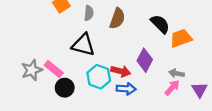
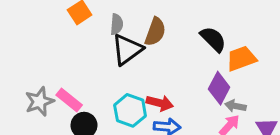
black triangle: (83, 45) -> (127, 50), moved, turned -50
purple diamond: (145, 60) -> (219, 88), moved

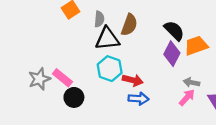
black triangle: (127, 50) -> (107, 39), turned 30
purple diamond: (219, 88) -> (172, 54), moved
cyan hexagon: (130, 110) -> (110, 69), moved

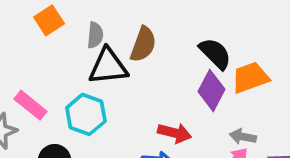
cyan hexagon: (110, 69) -> (86, 114), moved
pink rectangle: (62, 78) -> (31, 105), moved
red arrow: (133, 80) -> (175, 133), moved

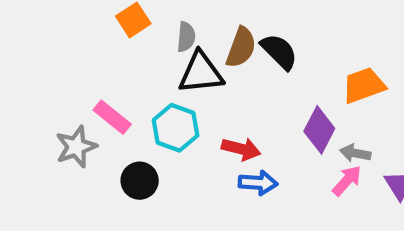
black semicircle: (215, 54) -> (279, 52), moved
purple diamond: (211, 90) -> (319, 130), moved
red arrow: (175, 133) -> (241, 149), moved

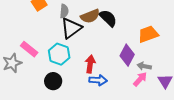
brown semicircle: (241, 47) -> (90, 16), turned 48
black triangle: (201, 73) -> (71, 28), turned -30
red arrow: (241, 149) -> (90, 64), turned -96
black circle: (140, 181) -> (53, 81), moved

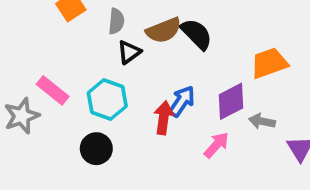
black triangle: (71, 28) -> (129, 52), size x0.6
purple diamond: (127, 55) -> (231, 101), turned 35
pink arrow: (140, 79) -> (216, 145), moved
blue arrow: (98, 80) -> (182, 101), moved, turned -60

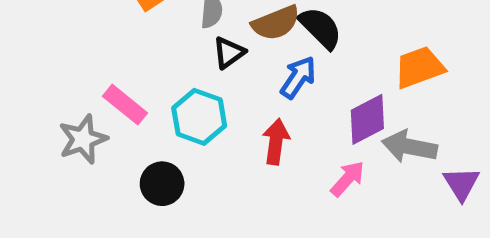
blue arrow: (182, 101) -> (298, 77), moved
gray arrow: (262, 121) -> (409, 147), size x1.5
black circle: (96, 149) -> (162, 184), moved

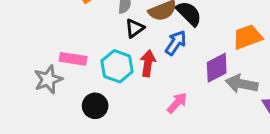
pink rectangle: (125, 105) -> (73, 59), turned -30
red arrow: (276, 142) -> (148, 63), moved
pink arrow: (348, 179) -> (177, 103), moved

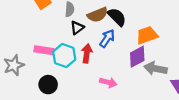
orange trapezoid: (247, 37) -> (147, 35), moved
pink rectangle: (73, 59) -> (44, 50), moved
pink arrow: (177, 103) -> (108, 82), turned 63

